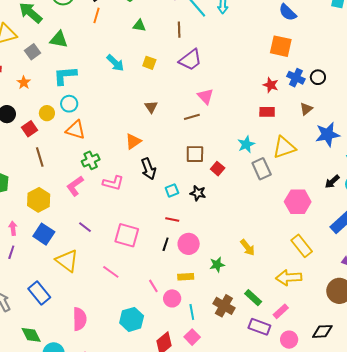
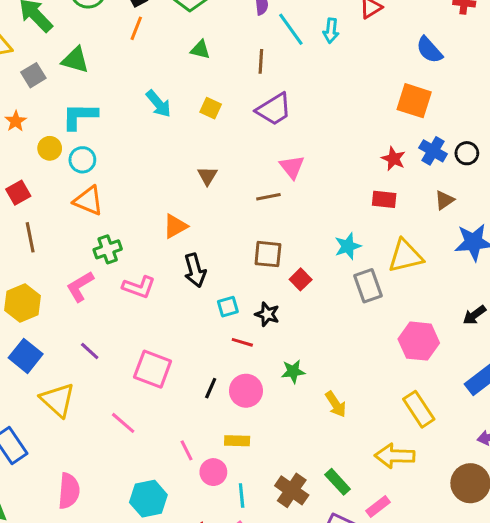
yellow circle: (47, 113) -> (50, 148), moved
red line: (172, 219) -> (242, 342), moved
green star: (217, 265) -> (293, 371), moved

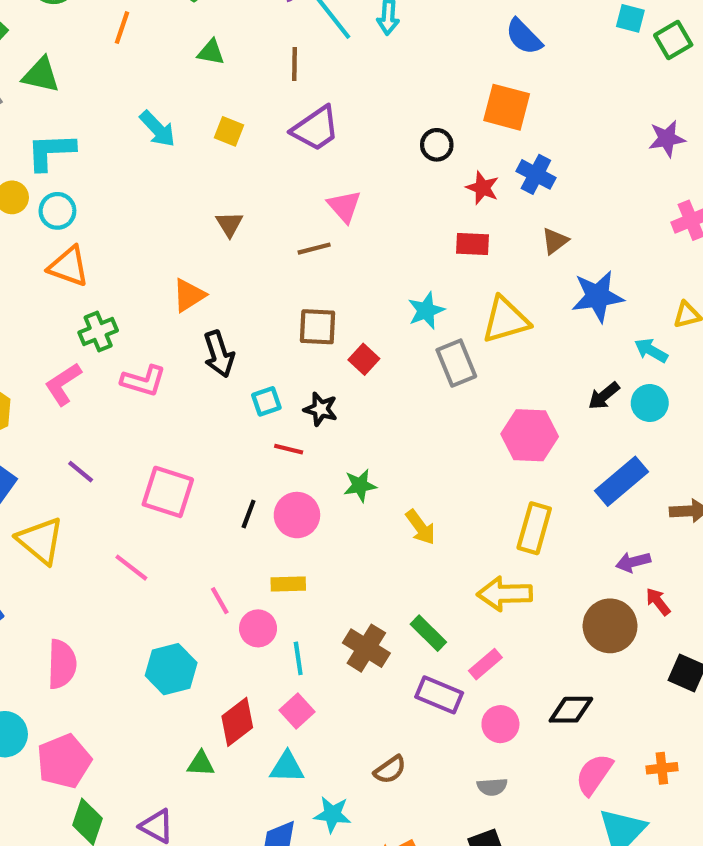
black circle: (467, 153) -> (437, 145), moved
yellow rectangle: (419, 409) -> (534, 528), turned 52

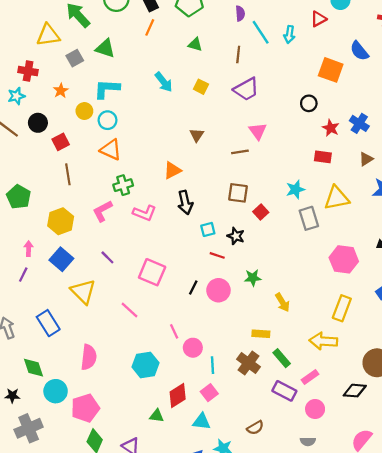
orange square: (507, 107) -> (331, 70), moved
yellow rectangle: (288, 584) -> (261, 334), moved
black diamond: (571, 710) -> (355, 391), moved

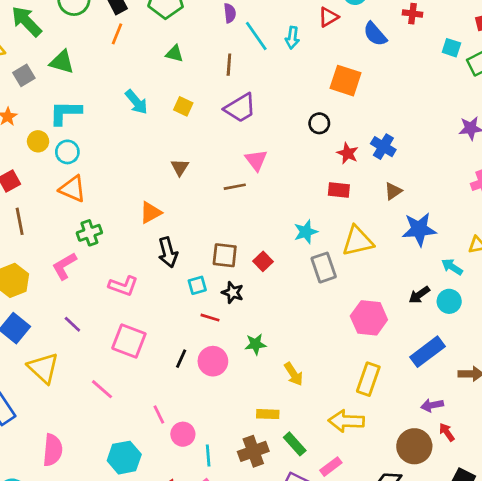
blue semicircle: (359, 51) -> (375, 34), moved
brown square: (238, 193) -> (225, 255), moved
pink L-shape: (144, 213) -> (123, 286), moved
brown cross: (249, 363) -> (253, 451), turned 35

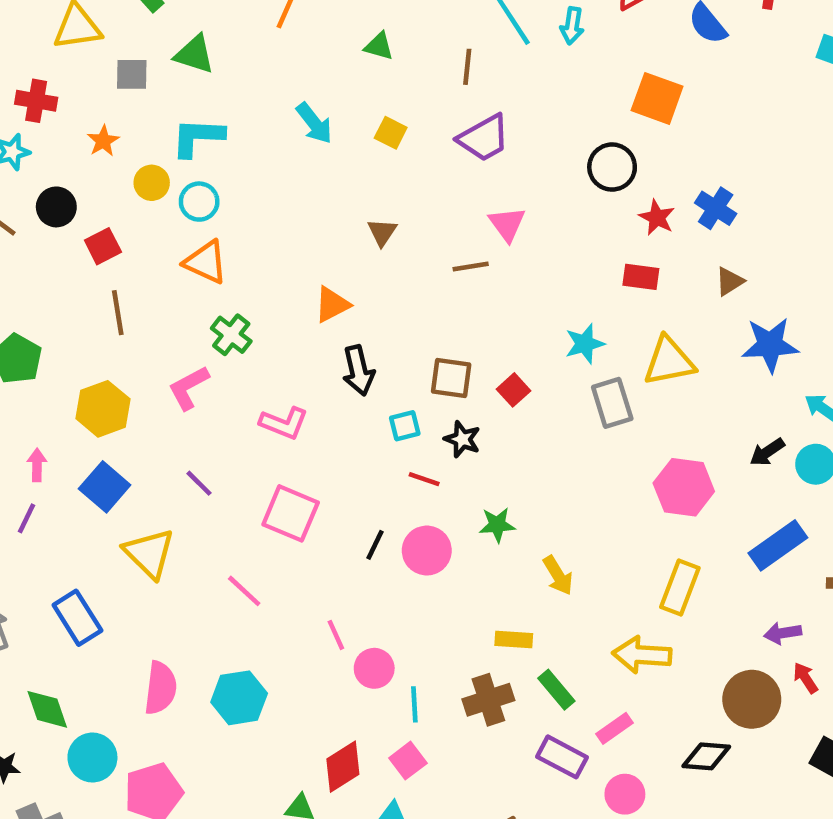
gray square: (24, 75) -> (132, 74), turned 30
black circle: (319, 123) -> (612, 167), size x1.4
green cross: (89, 233) -> (231, 335), turned -35
cyan hexagon: (124, 458) -> (239, 698), moved

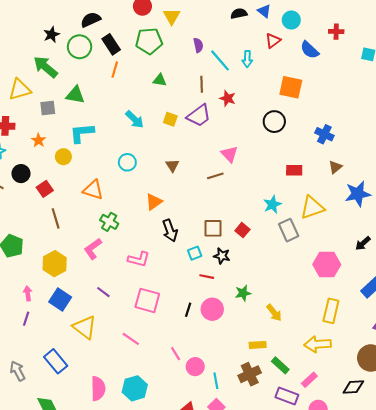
purple trapezoid: (484, 138) -> (199, 116), moved
cyan circle: (199, 202) -> (127, 162), moved
red star: (657, 217) -> (228, 98), moved

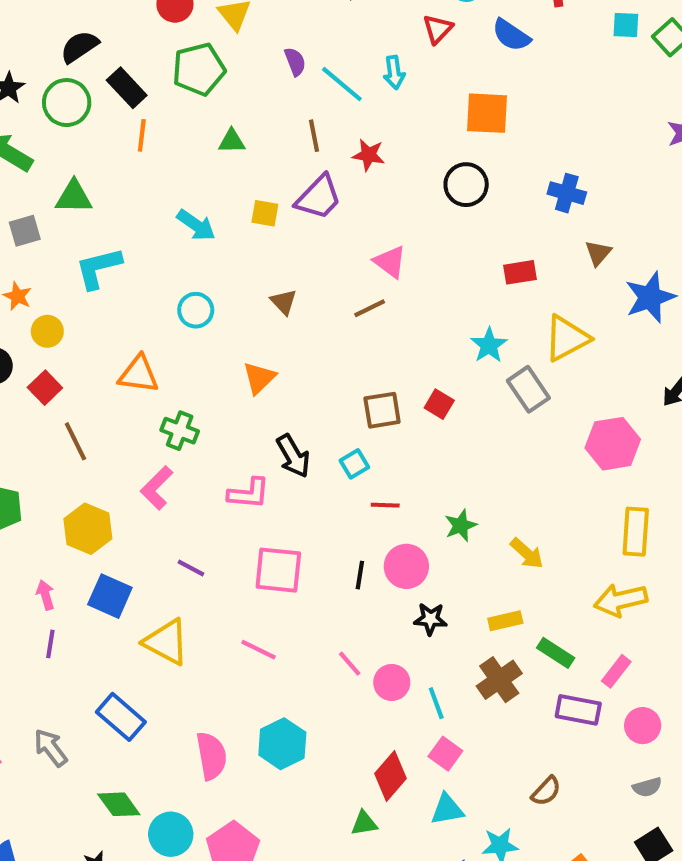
yellow circle: (63, 157) -> (47, 331), moved
black arrow: (170, 231) -> (293, 456), moved
black star: (222, 256) -> (430, 619), moved

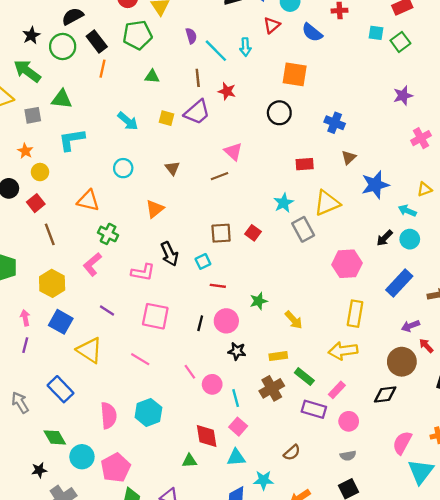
red diamond: (391, 776) -> (207, 436), turned -55

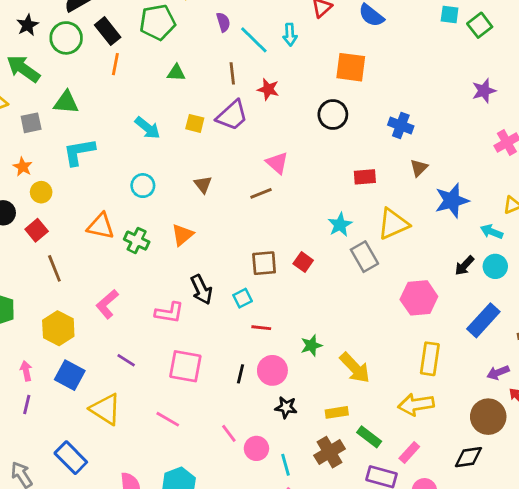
green cross: (108, 234) -> (137, 241), moved
yellow arrow: (294, 320) -> (355, 368), size x1.4

